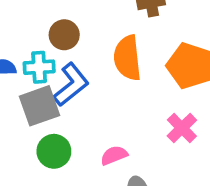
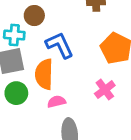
orange semicircle: (127, 58) -> (44, 74), moved
blue L-shape: (71, 85) -> (60, 45), moved, turned -84

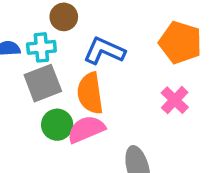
blue L-shape: (60, 45) -> (104, 51), turned -32
pink semicircle: (56, 102) -> (86, 129), moved, size x1.5

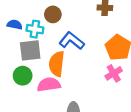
pink cross: (175, 100) -> (114, 73), moved
green circle: (57, 125) -> (23, 76), moved

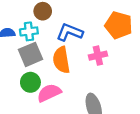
pink cross: (114, 73) -> (98, 56), moved, turned 35
pink semicircle: (49, 85) -> (49, 93), moved

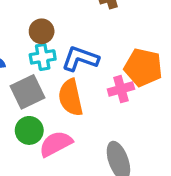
orange pentagon: (119, 25) -> (143, 67), moved
cyan cross: (29, 31) -> (43, 57), moved

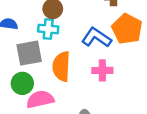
blue L-shape: (80, 59) -> (96, 38), moved
orange pentagon: (143, 67) -> (127, 29), moved

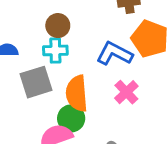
pink cross: (102, 70) -> (126, 92), turned -36
green circle: (22, 83) -> (71, 118), moved

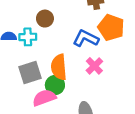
cyan cross: (55, 50) -> (28, 37), moved
gray square: (36, 82) -> (30, 73), moved

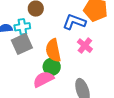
gray square: (30, 73) -> (22, 44), moved

